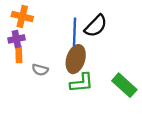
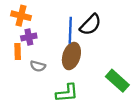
purple cross: (16, 39) -> (29, 37), moved
green L-shape: (82, 83) -> (67, 93), moved

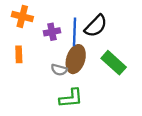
purple cross: (29, 37) -> (52, 32), moved
gray semicircle: (38, 66) -> (59, 70), moved
green rectangle: (117, 81) -> (114, 63), moved

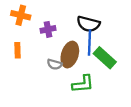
black semicircle: (96, 26) -> (88, 24), turned 60
blue line: (75, 32) -> (89, 43), moved
green L-shape: (71, 98) -> (83, 84), moved

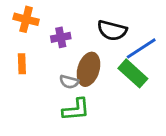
blue line: (89, 43) -> (141, 48), moved, turned 55
green L-shape: (83, 84) -> (76, 110), moved

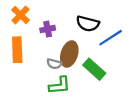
orange cross: (26, 19) -> (20, 15), turned 30
orange rectangle: (22, 64) -> (17, 50), size x1.6
green rectangle: (133, 73) -> (94, 69), moved

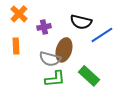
orange rectangle: (17, 50) -> (16, 46), size x0.7
gray semicircle: (54, 64) -> (50, 59), size x1.5
green rectangle: (94, 69) -> (89, 76), moved

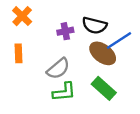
purple cross: (44, 27) -> (65, 31), moved
brown ellipse: (64, 50) -> (103, 53), moved, turned -70
gray semicircle: (50, 59) -> (58, 69), turned -55

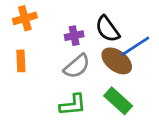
orange cross: (22, 16) -> (25, 18), turned 30
black semicircle: (94, 25) -> (107, 29), turned 40
gray semicircle: (58, 69) -> (77, 66), moved

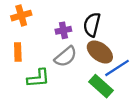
black semicircle: (107, 29) -> (92, 25), turned 50
blue line: (135, 46) -> (117, 68), moved
green L-shape: (73, 105) -> (38, 78), moved

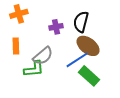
gray semicircle: (66, 57) -> (43, 56), moved
blue line: (117, 68) -> (77, 60), moved

